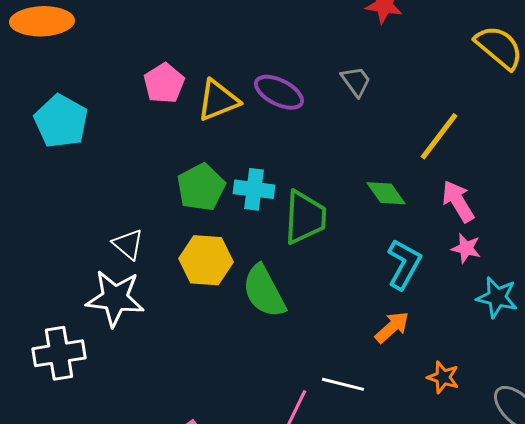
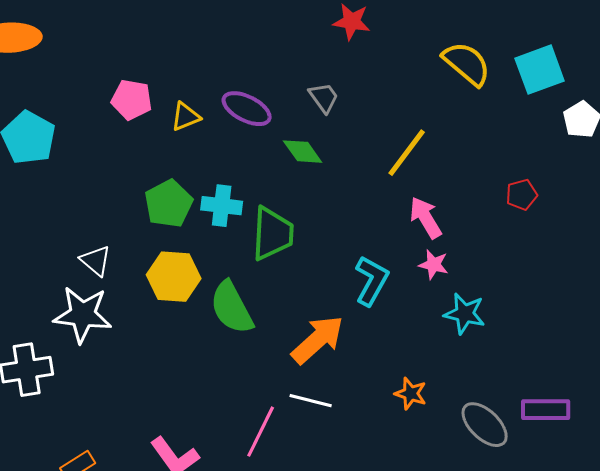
pink pentagon: (164, 83) -> (132, 100), turned -30
yellow triangle: (218, 100) -> (186, 117), size x0.7
green diamond: (386, 193) -> (303, 152), moved
orange arrow: (392, 327) -> (318, 340), moved, size x1.5

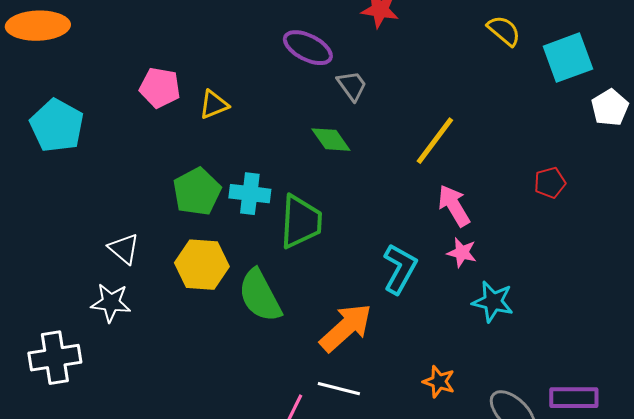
yellow semicircle: (467, 64) -> (504, 31), moved, size x0.7
purple ellipse: (247, 109) -> (308, 48), moved
white star: (83, 315) -> (111, 303), size x0.7

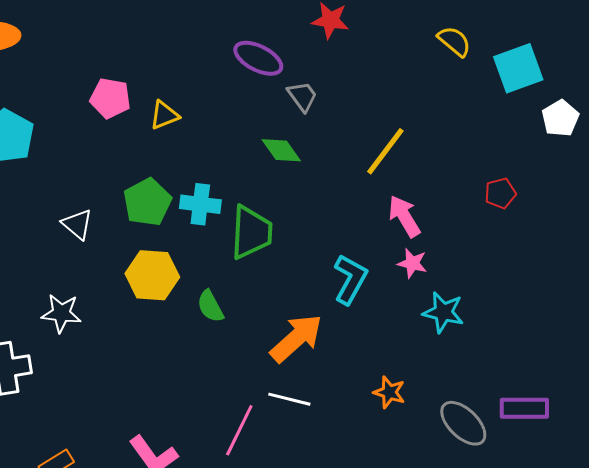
white triangle: (124, 249) -> (77, 224), moved
green semicircle: (260, 296) -> (210, 306), size x0.6

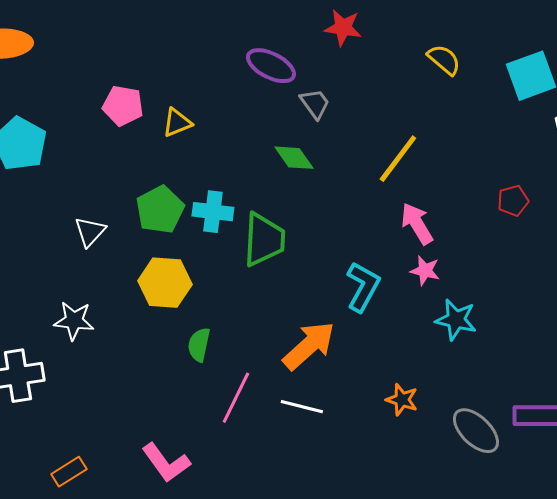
yellow semicircle: (454, 41) -> (444, 60), moved
white triangle: (77, 224) -> (90, 232), turned 32
green semicircle: (210, 306) -> (199, 345), moved, turned 40
pink line: (239, 430) -> (236, 398), moved

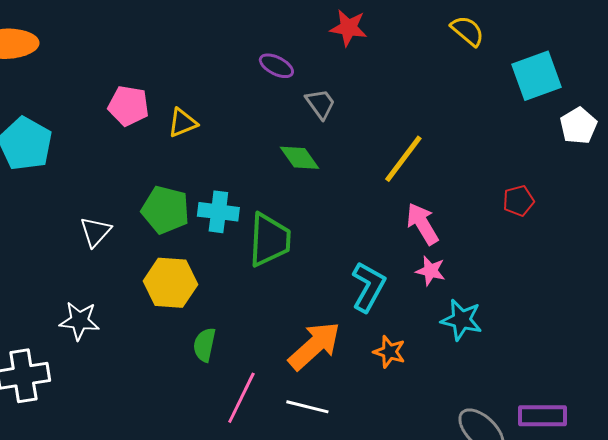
yellow semicircle: (444, 60) -> (467, 31), moved
purple ellipse: (271, 66) -> (276, 66), size x0.7
green pentagon: (160, 210) -> (165, 210), turned -30
orange star: (402, 400) -> (389, 352), moved

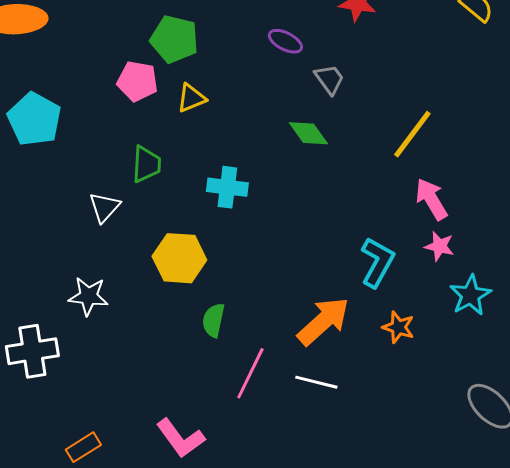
green pentagon: (165, 210) -> (174, 39), moved
green trapezoid: (269, 240) -> (146, 164), moved, size x0.7
cyan star: (461, 320) -> (470, 295), turned 30

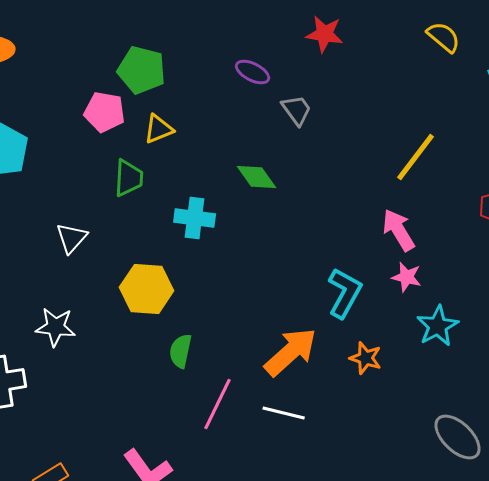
green diamond: (308, 133) -> (257, 177), moved
yellow line: (412, 134) -> (416, 157), moved
green trapezoid: (146, 164) -> (129, 178), moved

